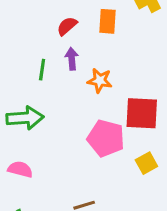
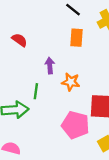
red semicircle: (67, 26) -> (20, 40), moved, turned 77
green line: (42, 70) -> (36, 91), moved

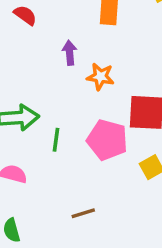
green line: (36, 91) -> (56, 140), moved

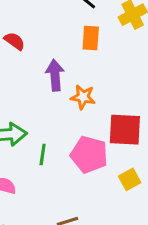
purple arrow: (70, 53) -> (55, 75), size x1.4

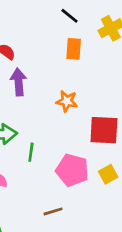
purple arrow: (55, 75) -> (19, 82), moved
pink pentagon: (89, 155) -> (72, 170), moved

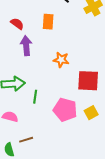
orange rectangle: (74, 49) -> (48, 22), moved
brown line: (53, 211) -> (26, 140), moved

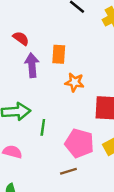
orange rectangle: (48, 22) -> (59, 54), moved
brown line: (26, 140) -> (68, 171), moved

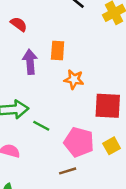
red semicircle: (21, 38) -> (19, 24), moved
green line: (43, 127) -> (41, 126), turned -70

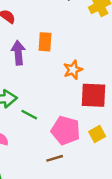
orange star: (74, 79) -> (73, 70), moved, turned -30

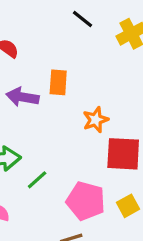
purple arrow: (18, 53) -> (22, 97), turned -75
green line: (29, 115) -> (37, 180), turned -70

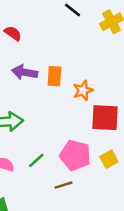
orange rectangle: (58, 82) -> (54, 76), moved
green line: (37, 180) -> (36, 160), moved

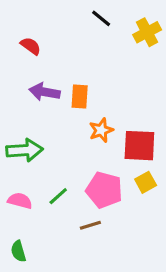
orange star: (83, 90) -> (101, 130), moved
yellow square: (109, 159) -> (146, 182), moved

